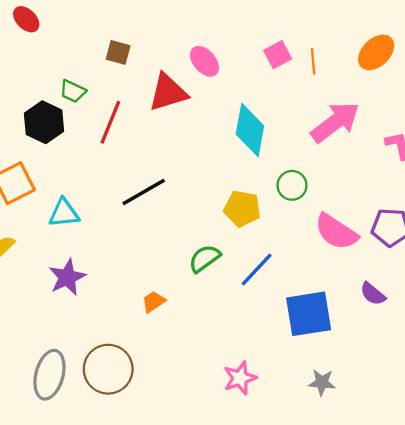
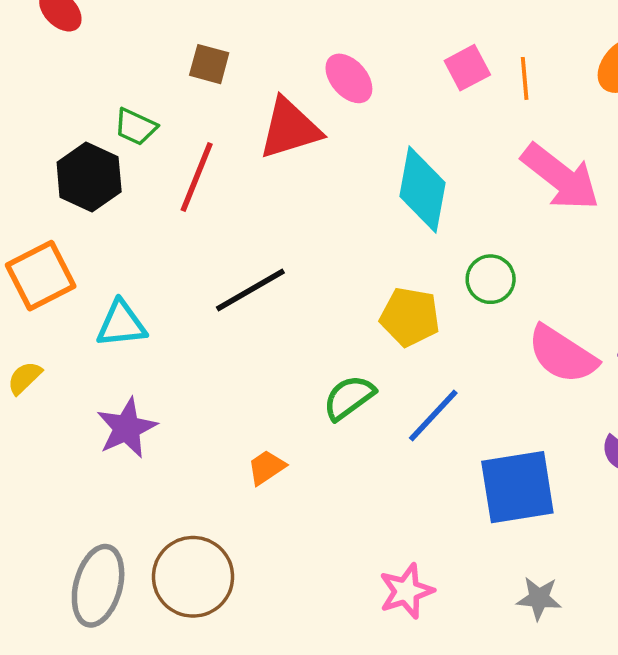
pink arrow: (335, 122) -> (561, 177), turned 75

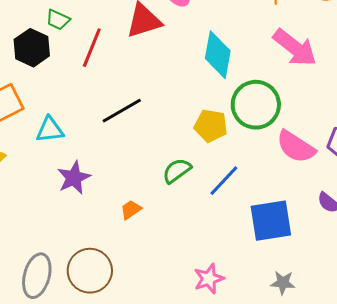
green circle: (491, 279) -> (256, 105), size x1.8
purple star: (127, 428) -> (74, 178), moved

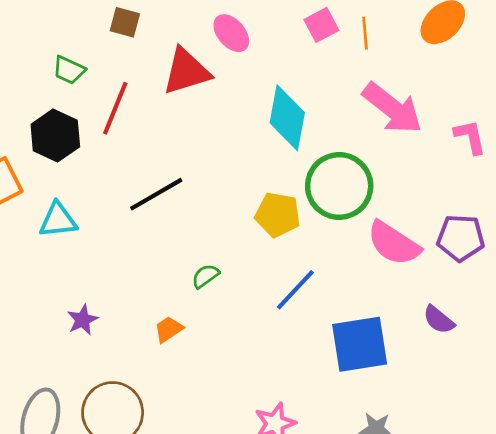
black hexagon: (32, 48) -> (55, 136), moved
green semicircle: (177, 171) -> (205, 276), moved, size x0.7
purple star: (74, 178) -> (83, 320), moved, size x0.7

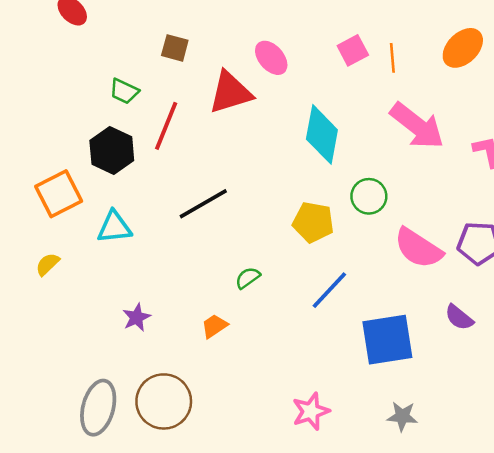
green circle: (339, 186) -> (369, 196), size x0.6

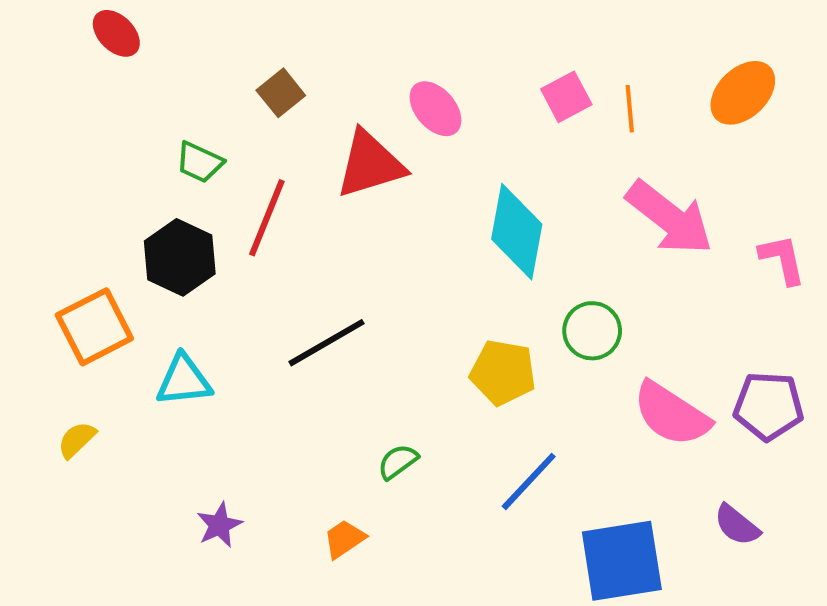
brown square: (175, 48) -> (281, 93), turned 36

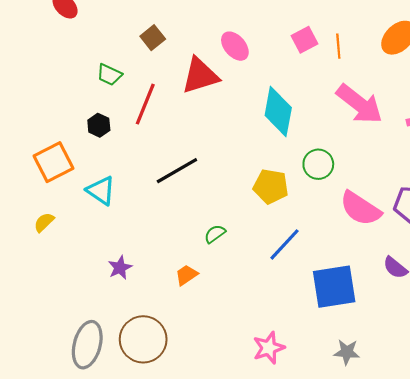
black hexagon: (180, 257) -> (99, 125), size x0.6
cyan triangle: (184, 380) -> (101, 191), turned 40

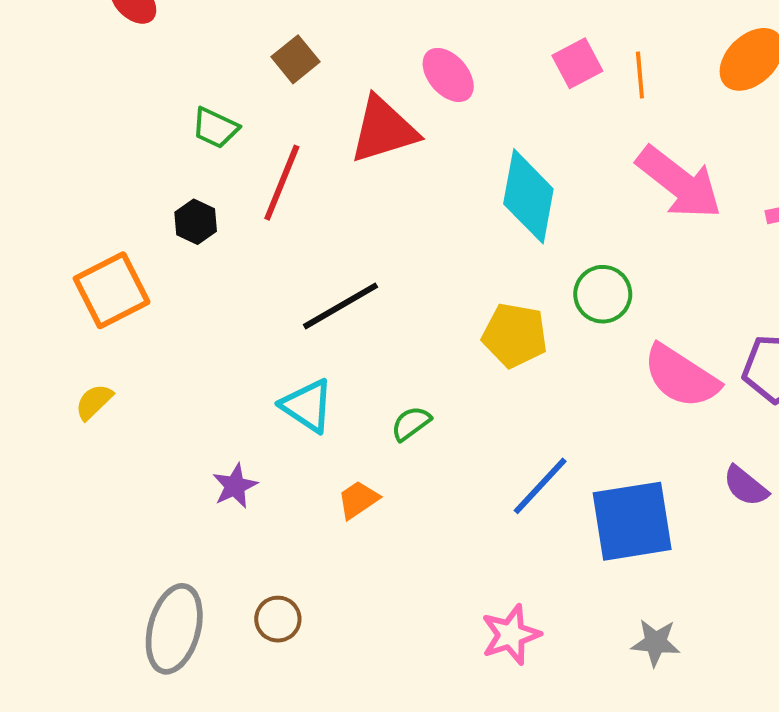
cyan triangle: (101, 191) -> (307, 406), moved
blue line: (285, 244) -> (540, 486), moved
brown circle: (143, 339) -> (278, 619), size x0.5

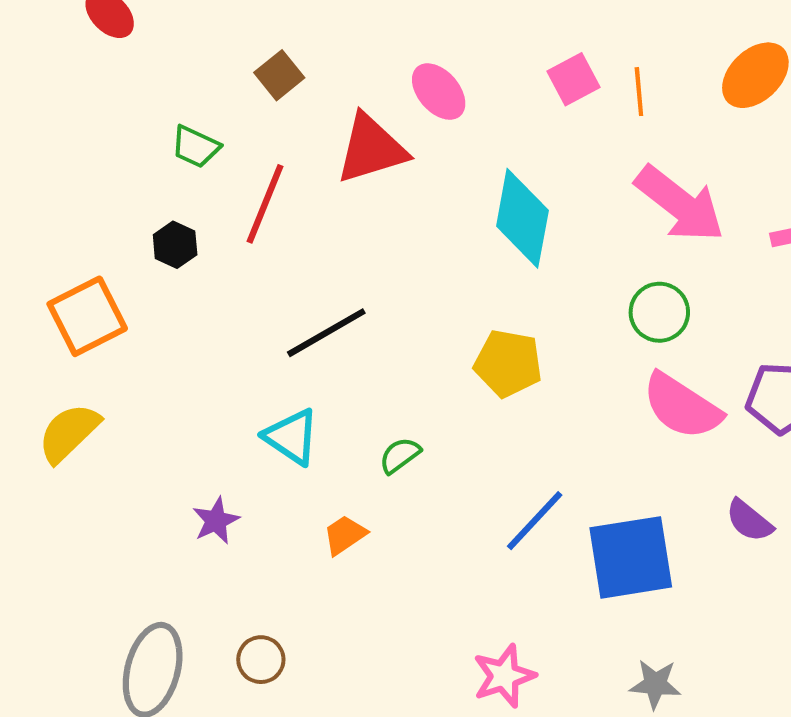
green circle: (603, 294) -> (659, 312), moved
yellow semicircle: (94, 402) -> (69, 433), size x1.6

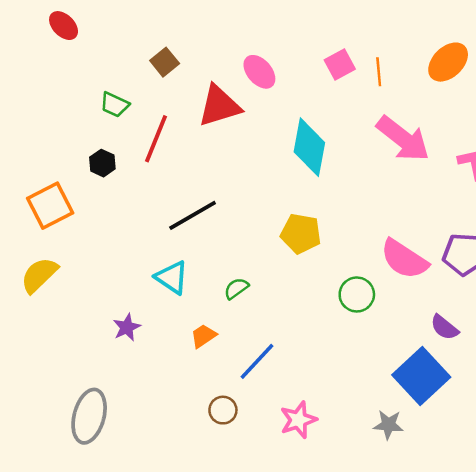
green circle: (659, 312) -> (357, 294), moved
blue line: (535, 521) -> (257, 361), moved
blue square: (631, 557) -> (421, 376), moved, turned -34
brown circle: (261, 660) -> (223, 410), moved

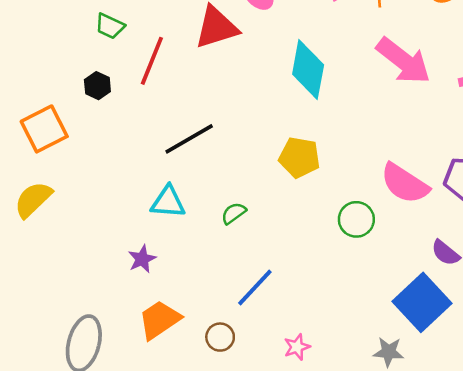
cyan triangle: (172, 277) -> (168, 202), turned -30
purple star: (127, 327) -> (142, 259), moved
orange trapezoid: (203, 336) -> (159, 320), moved, size x1.6
pink star: (298, 420) -> (297, 347), size x0.7

